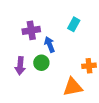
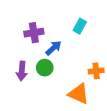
blue arrow: (49, 45) -> (53, 48), turned 70
orange triangle: (73, 87) -> (79, 94), turned 35

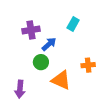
purple arrow: (22, 71) -> (20, 89), moved
orange triangle: (79, 94) -> (61, 80), moved

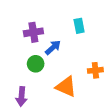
cyan rectangle: (73, 24) -> (79, 26), turned -40
green circle: (41, 62) -> (36, 64), moved

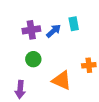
blue arrow: (53, 47) -> (54, 31), moved

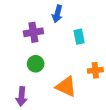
cyan rectangle: (74, 24) -> (79, 37), moved
blue arrow: (54, 31) -> (57, 14), moved, turned 147

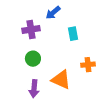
blue arrow: (57, 14) -> (53, 13), turned 35
purple arrow: (21, 96) -> (34, 89), moved

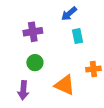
blue arrow: (53, 13) -> (69, 14), moved
purple arrow: (34, 89) -> (23, 90), moved

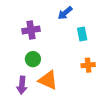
cyan rectangle: (78, 36) -> (82, 34), moved
orange triangle: (65, 85) -> (48, 80), moved

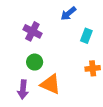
purple cross: (31, 30) -> (32, 31), turned 36
cyan rectangle: (82, 34) -> (86, 36), turned 32

